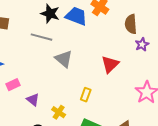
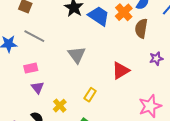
brown semicircle: (131, 24) -> (141, 28), moved
gray line: (41, 37) -> (34, 36), moved
pink rectangle: (13, 85) -> (31, 68), moved

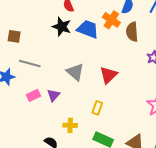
red triangle: (121, 71) -> (108, 75), moved
purple triangle: (38, 87) -> (53, 95), moved, turned 32
yellow cross: (60, 106) -> (70, 125), turned -32

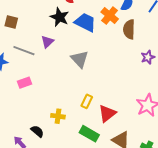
gray triangle: (75, 72) -> (80, 59), moved
red triangle: (108, 75) -> (107, 113), moved
purple triangle: (53, 95) -> (47, 42), moved

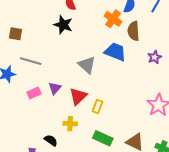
blue trapezoid: (85, 22) -> (115, 52), moved
purple triangle: (47, 42) -> (55, 88), moved
red triangle: (107, 113) -> (78, 96), moved

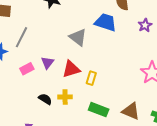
gray line: (31, 61) -> (22, 37), turned -75
red triangle: (78, 96) -> (71, 69), turned 30
black semicircle: (51, 140) -> (45, 99), moved

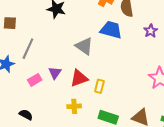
black semicircle: (45, 99) -> (26, 115), moved

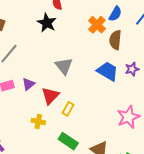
blue trapezoid: (111, 30) -> (108, 71), moved
red triangle: (79, 78) -> (50, 96), turned -42

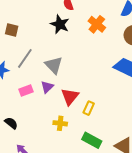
orange cross: (97, 25) -> (97, 24), moved
gray triangle: (64, 66) -> (54, 65), moved

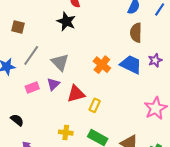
orange cross: (97, 24) -> (102, 65), moved
red triangle: (70, 97) -> (76, 94), turned 36
yellow cross: (60, 123) -> (66, 133), moved

